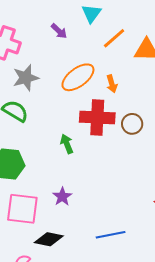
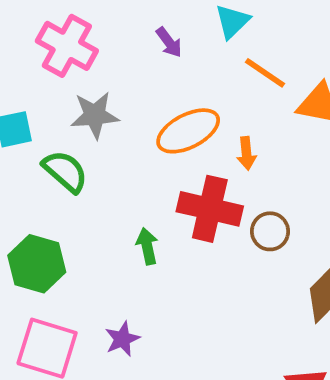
orange line: (114, 38) -> (265, 73), turned 65

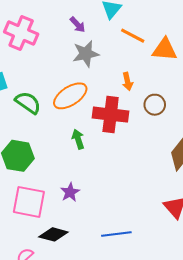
gray star: (95, 115) -> (86, 54), moved
orange ellipse: (188, 131) -> (70, 96), moved
brown circle: (270, 231) -> (155, 105), moved

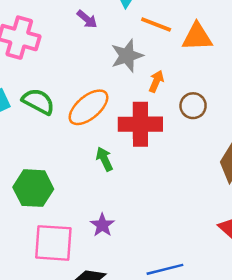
gray star: (86, 54) -> (127, 56), moved
orange arrow: (127, 81) -> (156, 81), turned -138
green semicircle: (28, 103) -> (38, 101), moved

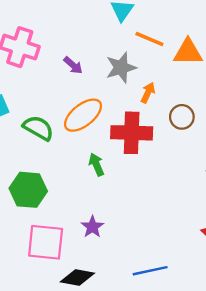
purple arrow: (87, 19) -> (73, 65), moved
green semicircle: (38, 101) -> (38, 128), moved

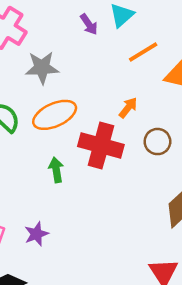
orange line: (149, 39) -> (143, 52), turned -68
purple arrow: (73, 65) -> (89, 24), moved
gray star: (121, 68) -> (42, 68), moved

